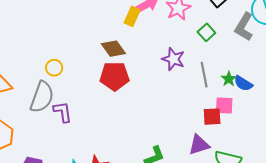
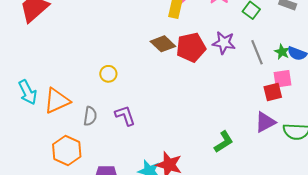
red pentagon: (115, 76) -> (191, 47), moved
gray semicircle: (42, 97) -> (90, 116), moved, size x0.6

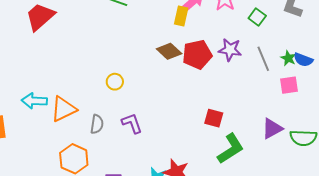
cyan arrow: (28, 92) -> (34, 101), turned 120
red square: (273, 92) -> (214, 118), moved, turned 30
green L-shape: (224, 142) -> (231, 149), size x1.4

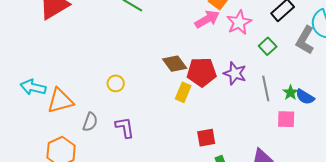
yellow rectangle: (181, 16) -> (183, 92), moved
red square: (214, 118) -> (206, 138), turned -36

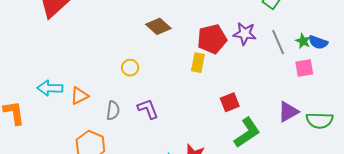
brown diamond: (175, 64) -> (158, 26), moved
orange triangle: (60, 101) -> (79, 96), size x0.7

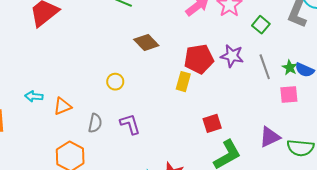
cyan arrow: (50, 88) -> (34, 96), size x0.7

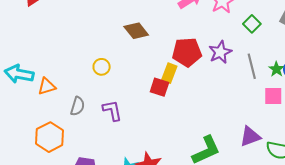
purple star: (232, 56) -> (220, 52), turned 30
cyan arrow: (34, 96) -> (19, 74), size x1.6
red square: (212, 123) -> (159, 87), moved, turned 30

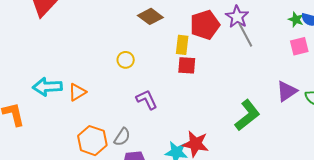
gray line: (252, 66) -> (245, 35), moved
yellow rectangle: (169, 73) -> (182, 45), moved
gray semicircle: (78, 106) -> (122, 137), moved, turned 30

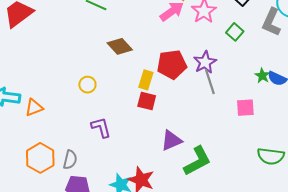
pink square: (299, 46) -> (245, 108), moved
purple triangle: (287, 91) -> (171, 141), moved
gray semicircle: (122, 137) -> (70, 160), turned -30

